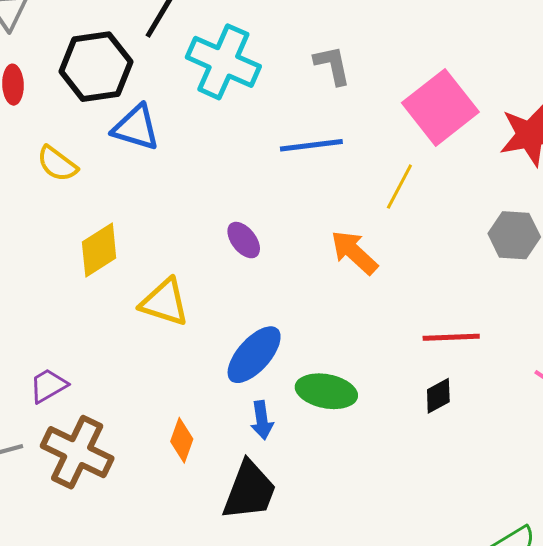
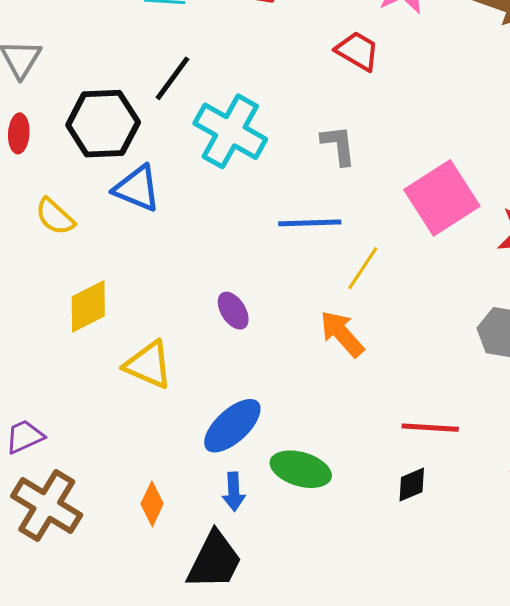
yellow line: (399, 187) -> (363, 268), moved

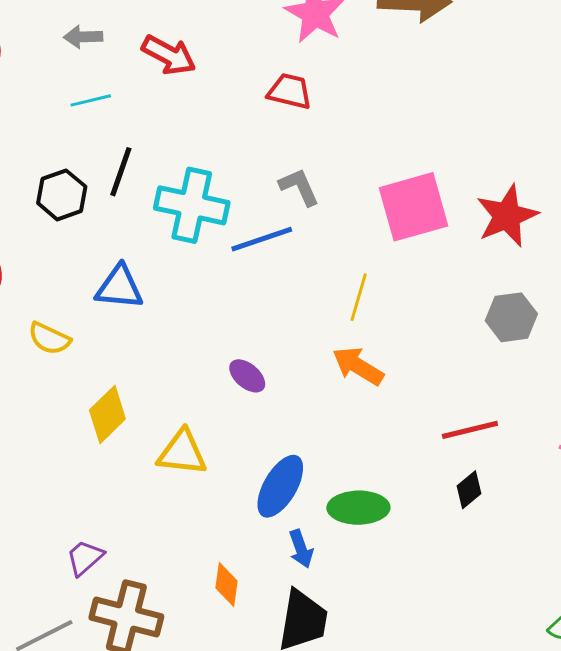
black hexagon: (103, 124) -> (62, 195), moved, size x0.7
pink square: (442, 198) -> (414, 207), turned 34
blue line: (310, 223) -> (262, 239), moved

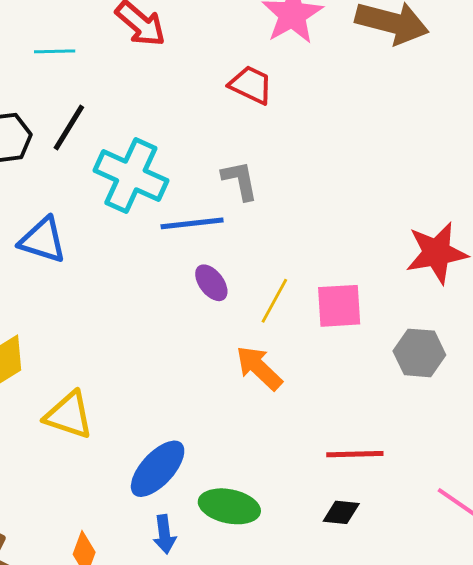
pink square: (414, 207) -> (339, 306), moved, size x0.7
purple ellipse: (247, 376) -> (211, 283), moved
black diamond: (469, 490) -> (341, 512), turned 33

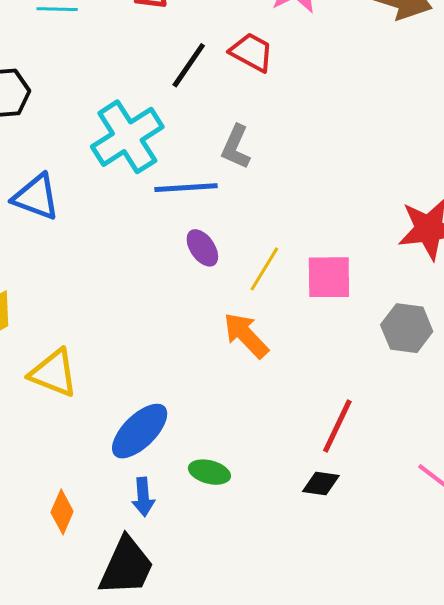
black line: (69, 128) -> (189, 65), moved
cyan cross: (131, 176) -> (127, 137), turned 30
gray L-shape: (240, 180) -> (236, 147), turned -147
red line: (355, 454) -> (337, 426), turned -66
green ellipse: (229, 506) -> (209, 472), size x0.7

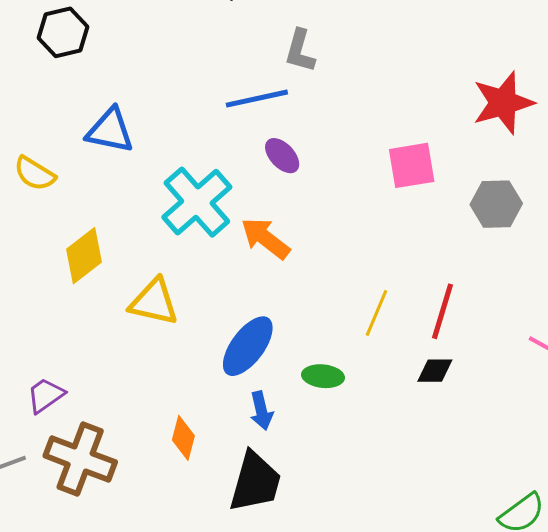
cyan cross: (127, 137) -> (197, 202), moved
yellow line: (264, 269) -> (377, 313), moved
orange arrow: (246, 335) -> (265, 238), moved

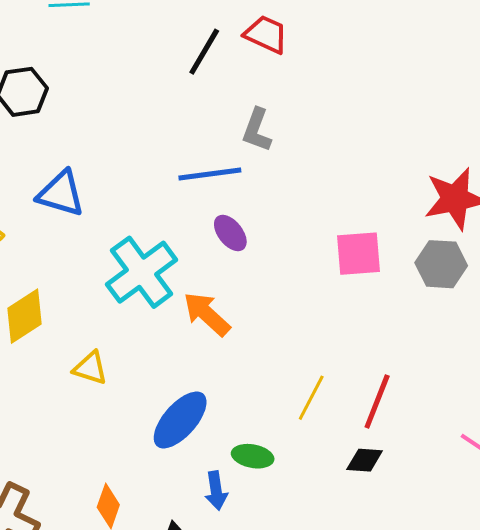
gray hexagon: (496, 204) -> (441, 264), moved
yellow triangle: (154, 302) -> (90, 368), size x0.7
blue arrow: (261, 411) -> (216, 491), moved

